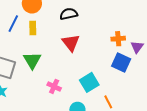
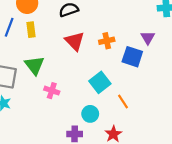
orange cross: (118, 39) -> (107, 41), moved
pink cross: (54, 86) -> (52, 91), moved

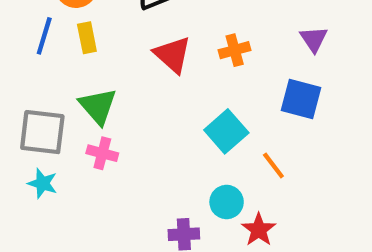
blue square: (132, 57) -> (301, 99), moved
pink cross: (52, 91) -> (102, 153), moved
cyan circle: (90, 114) -> (227, 202), moved

